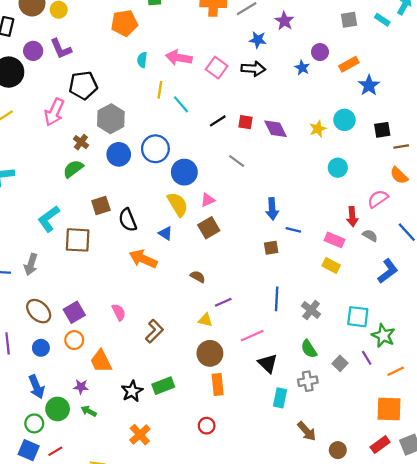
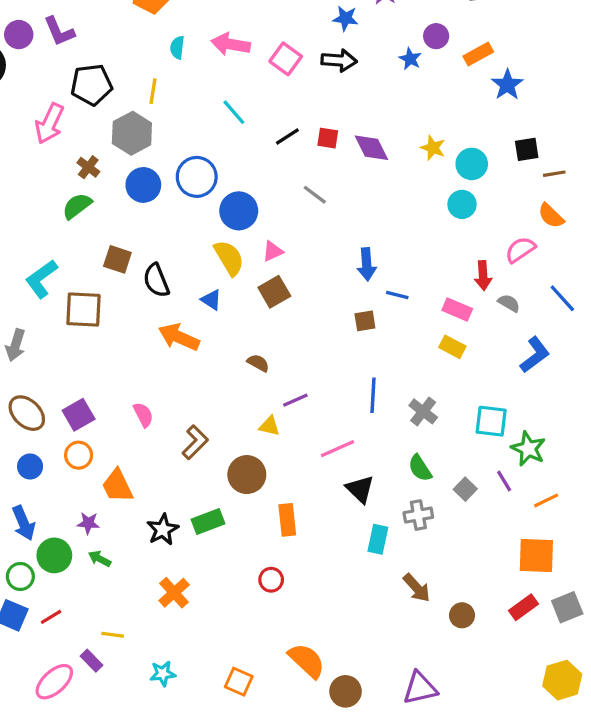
yellow line: (160, 90) -> (153, 91), moved
cyan circle: (344, 120) -> (472, 164), moved
yellow star: (318, 129) -> (433, 148), turned -30
brown square: (101, 205) -> (117, 259), turned 36
brown circle: (210, 353) -> (247, 475), moved

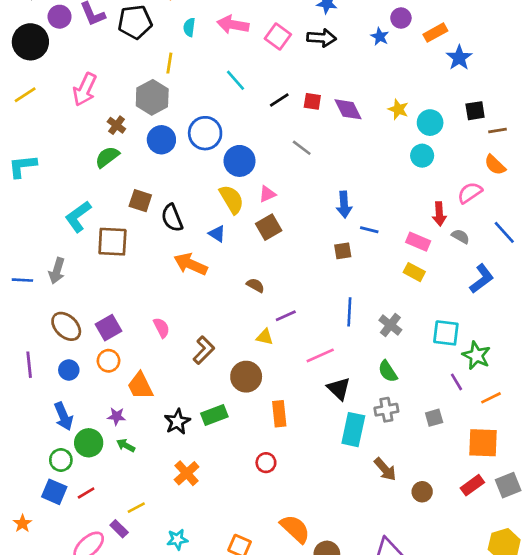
black pentagon: (92, 85) -> (135, 22), moved
gray square: (465, 489) -> (434, 418), moved, turned 30
cyan rectangle: (378, 539) -> (353, 430), size x1.4
yellow line: (113, 635) -> (136, 508), turned -36

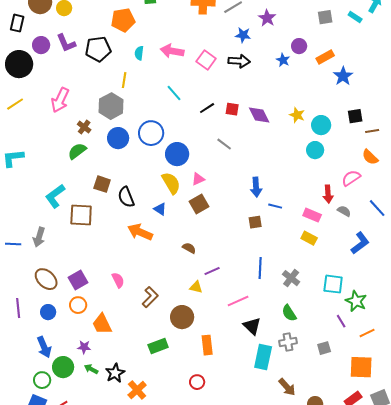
black star: (177, 422) -> (115, 373), moved

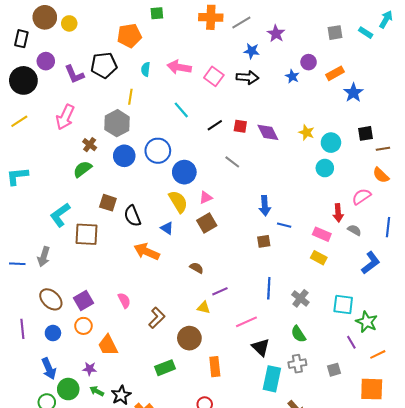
purple L-shape: (66, 43) -> (74, 74), moved
blue line: (377, 208) -> (388, 227), turned 48

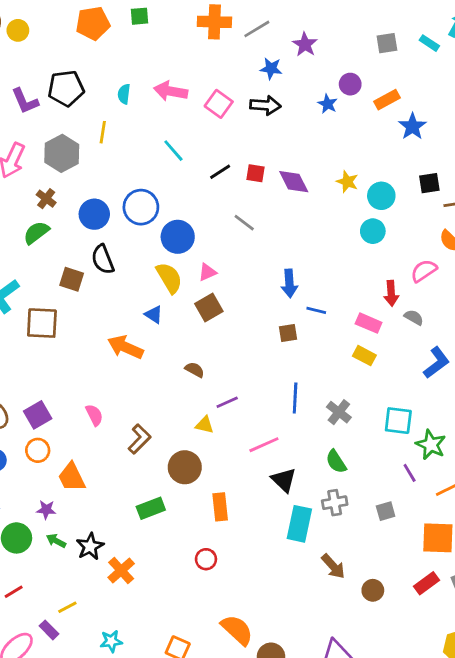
orange pentagon: (129, 36) -> (93, 23), moved
gray hexagon: (117, 123) -> (62, 153), moved
black semicircle: (132, 216) -> (103, 259), moved

